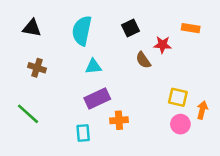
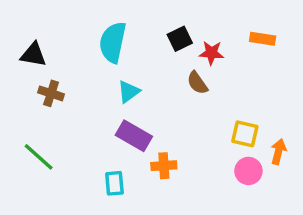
black triangle: (32, 28) -> (33, 55), moved
red star: (163, 45) -> (211, 53), moved
cyan triangle: (93, 66) -> (129, 92), turned -30
purple rectangle: (97, 98) -> (134, 136), turned 55

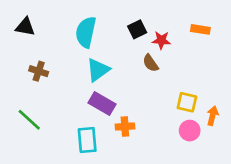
black triangle: (33, 55) -> (25, 27), moved
cyan triangle: (129, 92) -> (98, 70), size x1.4
cyan rectangle: (114, 183) -> (87, 140), size x1.4

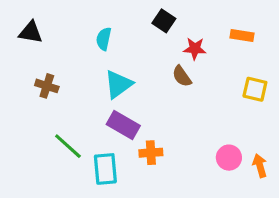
black square: (137, 29) -> (164, 21), moved, turned -30
cyan semicircle: (86, 32) -> (104, 39), size x0.6
yellow square: (187, 102) -> (255, 89), moved
orange arrow: (213, 116) -> (260, 166), moved, turned -30
green line: (29, 120) -> (68, 146), moved

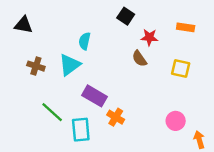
cyan semicircle: (104, 39) -> (85, 41), moved
cyan triangle: (118, 84) -> (70, 65), moved
yellow square: (255, 89) -> (181, 69), moved
orange cross: (151, 153) -> (116, 117), turned 35
orange arrow: (260, 166) -> (199, 140), moved

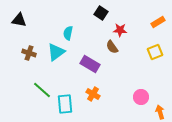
orange rectangle: (186, 27) -> (158, 22), moved, turned -40
yellow square: (181, 69) -> (155, 52), moved, turned -35
purple rectangle: (95, 96) -> (90, 64), moved

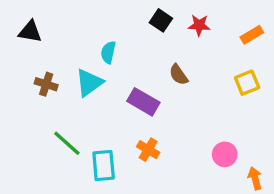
red star: (120, 30) -> (199, 25), moved

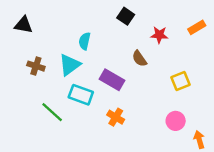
red star: (199, 25) -> (159, 35), moved
yellow square: (247, 83) -> (181, 81), moved
cyan rectangle: (104, 166) -> (81, 95), moved, turned -65

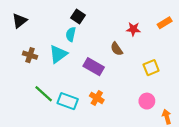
black square: (126, 16) -> (78, 17), moved
black triangle: (23, 25) -> (20, 21), turned -49
cyan rectangle: (81, 95) -> (68, 101), moved

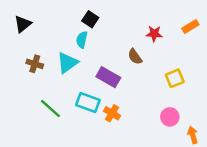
cyan rectangle: (68, 101) -> (88, 102), moved

